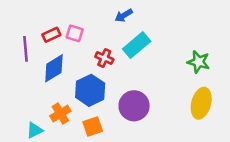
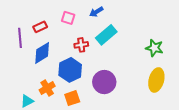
pink square: (75, 33) -> (68, 18), moved
red cross: (104, 58) -> (81, 45), turned -32

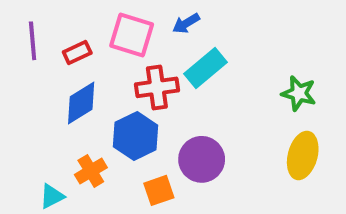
pink square: (68, 18) -> (132, 35), size x1.6
purple line: (20, 38) -> (33, 41), moved
red cross: (81, 45) -> (157, 87), size x1.5
orange square: (72, 98) -> (159, 190), moved

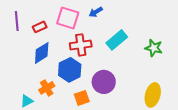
cyan rectangle: (205, 68) -> (117, 40), moved
yellow ellipse: (303, 155) -> (153, 95), moved

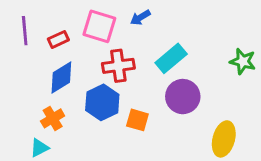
green star: (154, 48) -> (243, 61), moved
purple circle: (104, 82) -> (183, 97), moved
orange cross: (47, 88) -> (53, 118), moved
orange square: (82, 98) -> (137, 120), moved, turned 35

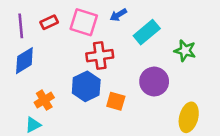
red rectangle: (58, 39) -> (49, 22), moved
cyan rectangle: (171, 58) -> (147, 32), moved
green star: (243, 61) -> (185, 51), moved
blue diamond: (61, 77) -> (24, 61), moved

